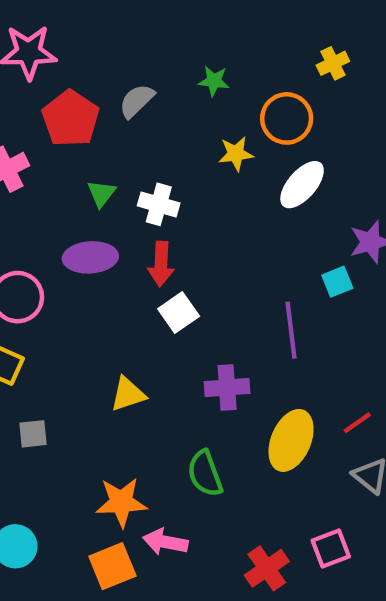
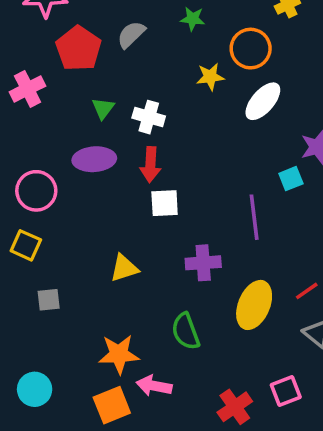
white square: (179, 313) -> (165, 203), turned 32

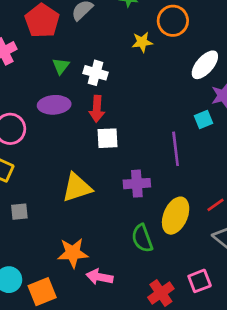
white ellipse: (263, 101) -> (205, 65), moved
yellow triangle: (124, 268) -> (77, 188), size x1.4
green semicircle: (186, 331) -> (142, 238), moved
orange square: (112, 405) -> (42, 292), moved

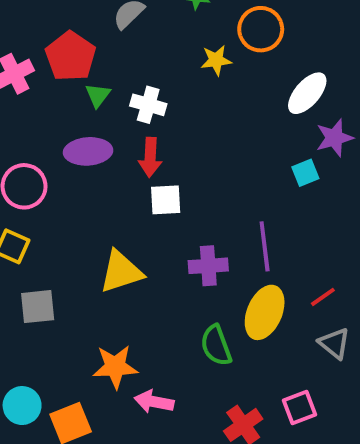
red pentagon: (42, 21) -> (71, 56), moved
purple line: (176, 149) -> (265, 246), moved
gray square: (19, 212) -> (38, 307), size x1.4

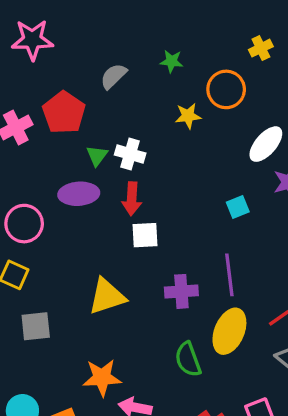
green triangle: (98, 95) -> (97, 156), moved
cyan square: (305, 173) -> (238, 207), moved

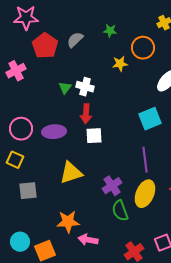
red pentagon: (64, 113) -> (45, 46), moved
purple ellipse: (79, 194) -> (54, 132), moved
cyan square: (238, 207) -> (150, 119), size x1.6
purple cross: (181, 291) -> (112, 186), moved, turned -30

